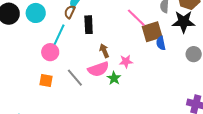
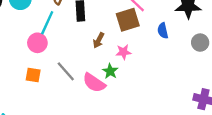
brown square: (152, 32) -> (128, 20), moved
brown arrow: (104, 51) -> (99, 40), turned -128
pink semicircle: (98, 69) -> (94, 83), moved, turned 55

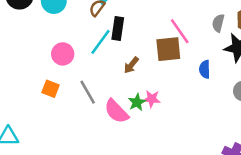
cyan line: (47, 23) -> (101, 42), moved
pink star: (123, 52) -> (152, 99), moved

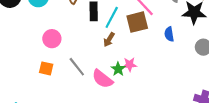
cyan line: (101, 42) -> (112, 17), moved

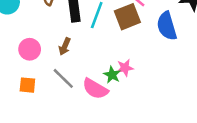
blue semicircle: (169, 34) -> (167, 26), size x1.6
brown arrow: (109, 40) -> (65, 46), moved

